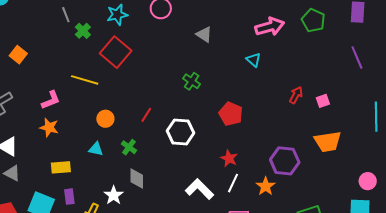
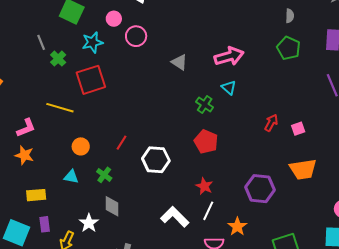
pink arrow: (270, 27) -> (229, 56), moved
red square: (116, 52) -> (91, 80), turned 32
green cross: (192, 81) -> (205, 105), moved
orange star: (266, 186) -> (237, 227), moved

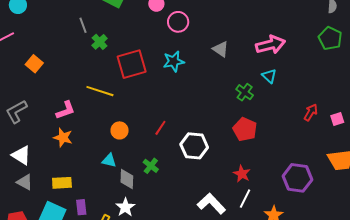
cyan star: (92, 42) -> (174, 61), moved
green cross: (104, 175) -> (151, 166), moved
yellow rectangle: (36, 195) -> (62, 183), moved
gray diamond: (112, 206) -> (127, 179), moved

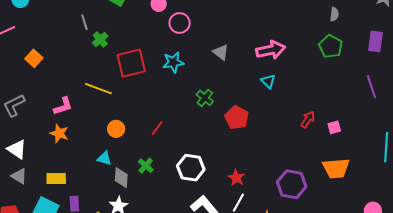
green cross: (245, 92) -> (205, 98), moved
red pentagon: (245, 129) -> (237, 118), moved
white hexagon: (194, 146) -> (191, 168), moved

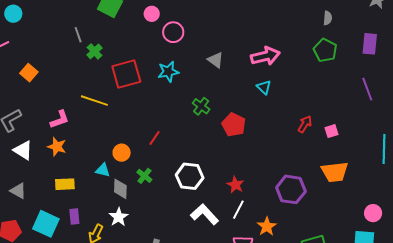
orange circle: (116, 129) -> (122, 153), moved
white triangle: (17, 149) -> (23, 150), moved
yellow rectangle: (56, 179) -> (65, 184), moved

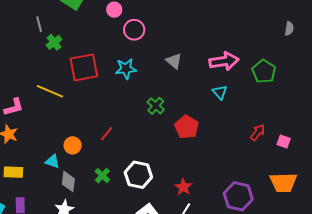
green pentagon: (325, 50) -> (264, 71), moved
pink square: (331, 131) -> (284, 142), turned 32
green cross: (144, 176) -> (102, 176), moved

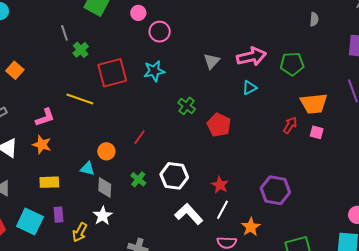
gray triangle: (174, 61) -> (212, 61), moved, turned 36
green pentagon: (264, 71) -> (292, 64), turned -30
cyan triangle: (220, 92) -> (250, 88), turned 49
orange trapezoid: (283, 183) -> (314, 104), moved

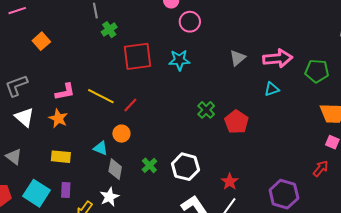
yellow line: (80, 99) -> (101, 96), moved
green cross: (187, 106) -> (206, 110), moved
red arrow: (290, 125) -> (321, 168), moved
red line: (140, 137) -> (130, 105), moved

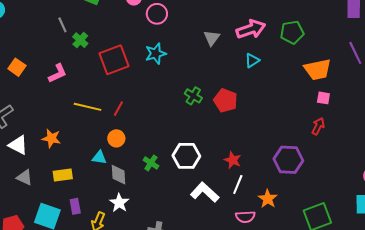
pink L-shape: (65, 92) -> (58, 73), moved
gray triangle: (14, 157) -> (25, 177), moved

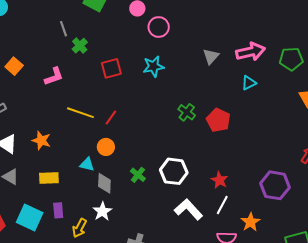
red square: (114, 60) -> (111, 68), size x0.7

